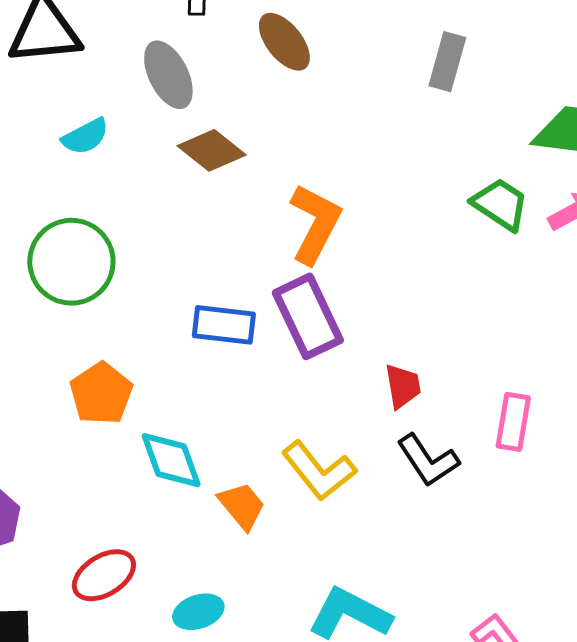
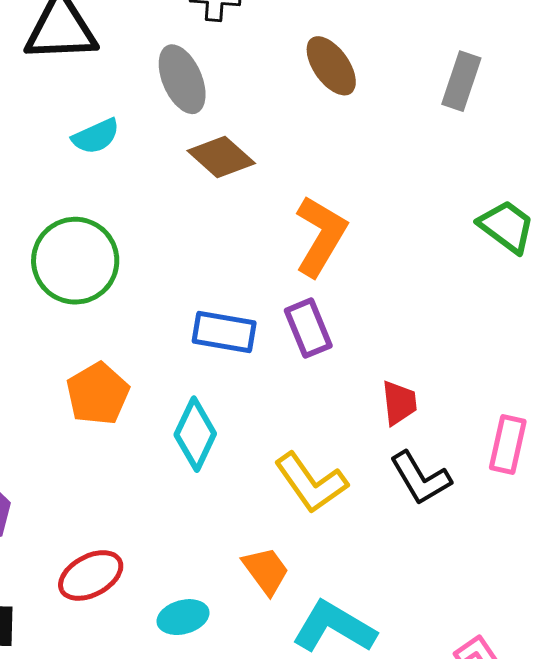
brown ellipse: (284, 42) -> (331, 66), moved
purple rectangle: (308, 316) -> (308, 328), size x0.7
cyan diamond: (171, 460) -> (195, 434), moved, turned 42
orange trapezoid: (242, 506) -> (266, 571), moved

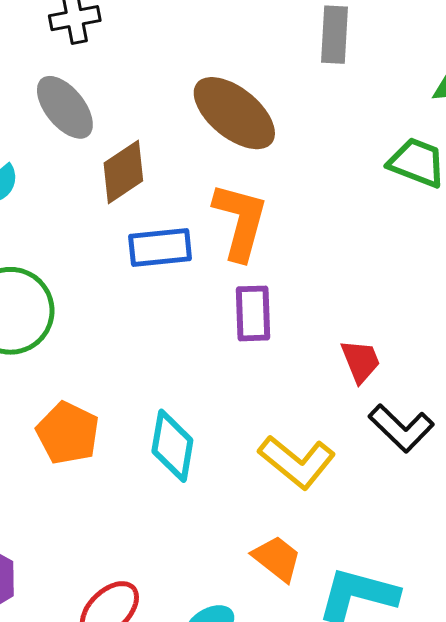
brown ellipse: (331, 66) -> (234, 113), moved, size x1.4
brown diamond: (221, 157) -> (123, 172), turned -60
purple rectangle: (308, 328) -> (253, 313), turned 36
blue rectangle: (224, 332) -> (160, 248), moved

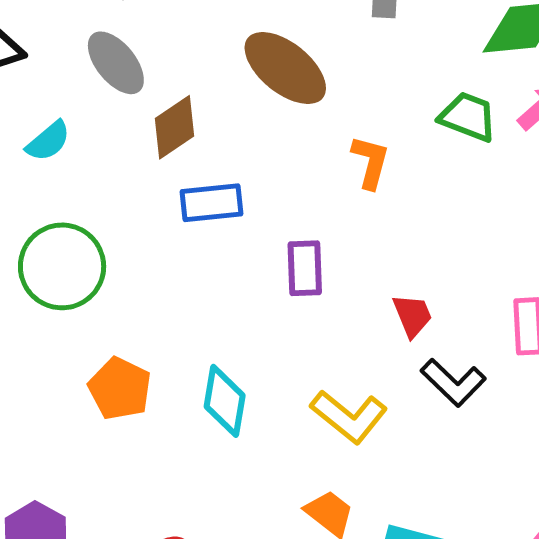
orange L-shape: (240, 221) -> (370, 162), moved, size x0.7

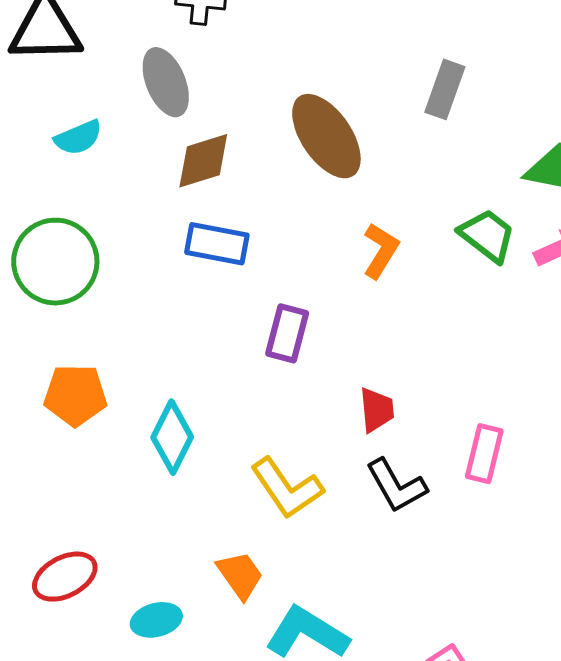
orange pentagon: (120, 389) -> (75, 395), turned 30

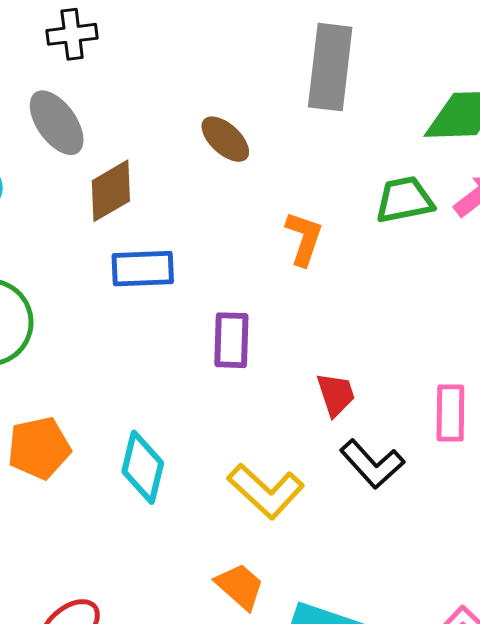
gray rectangle: (445, 89) -> (330, 67), size x1.5
brown ellipse: (326, 136) -> (225, 139), size x0.6
green trapezoid: (487, 236) -> (404, 200), turned -36

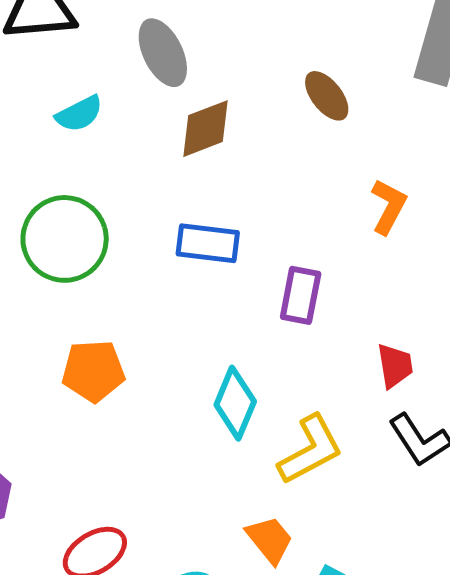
blue rectangle: (143, 269) -> (208, 243), moved
cyan diamond: (143, 467) -> (235, 403), moved
yellow L-shape: (266, 491) -> (310, 450), turned -80

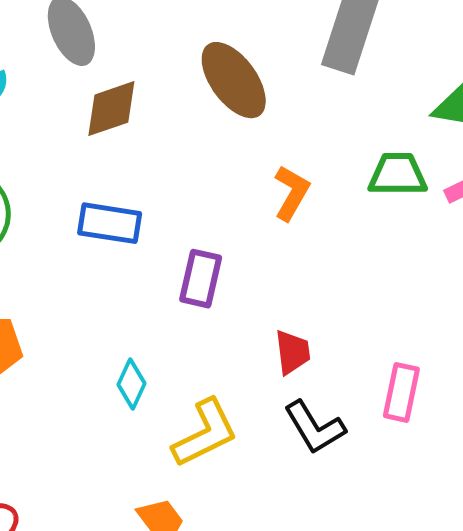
brown ellipse: (327, 96) -> (234, 80), size x1.5
cyan diamond: (235, 403) -> (131, 384), size x0.7

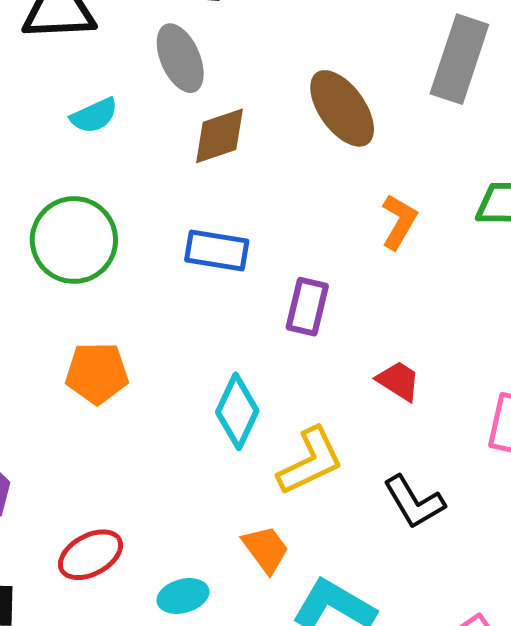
red trapezoid: (292, 352) -> (398, 381), turned -51
cyan diamond: (131, 384) -> (237, 411), size x1.5
black L-shape: (315, 427) -> (414, 502), moved

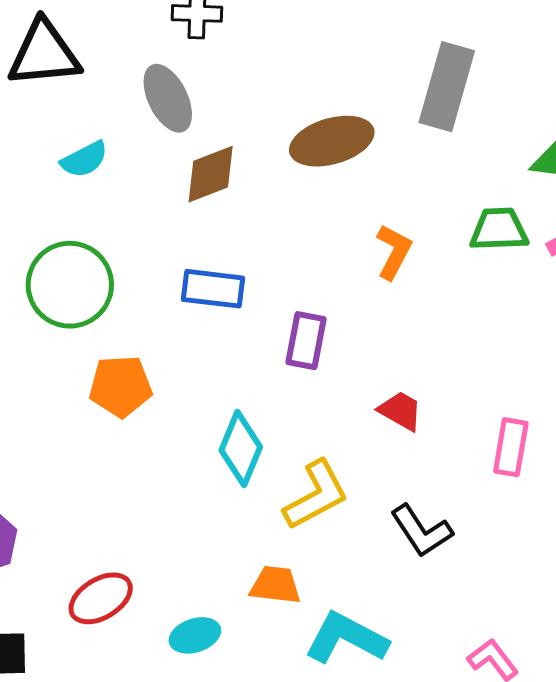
brown ellipse: (342, 108) -> (332, 141), turned -68
orange pentagon: (97, 373) -> (120, 386), moved
orange trapezoid: (266, 549) -> (275, 585), turned -44

